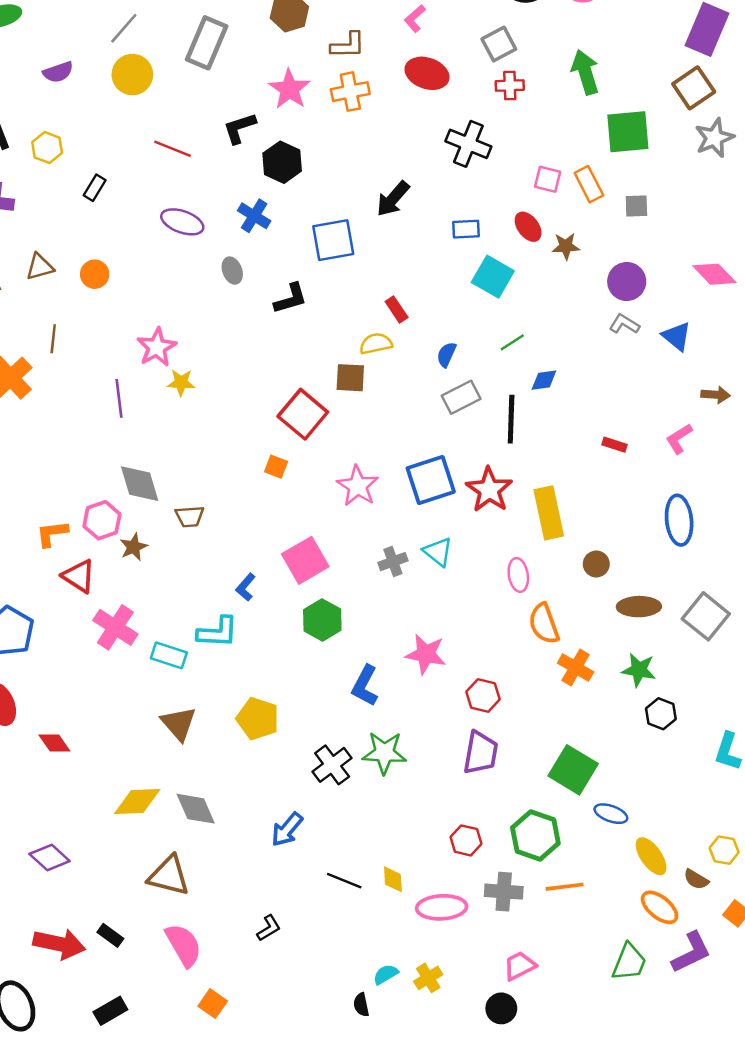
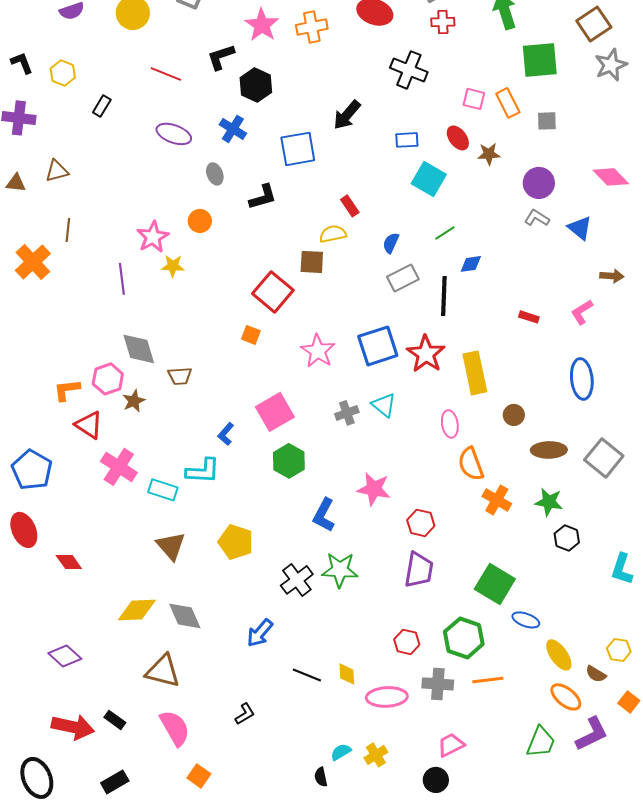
orange circle: (95, 274) -> (200, 221), moved

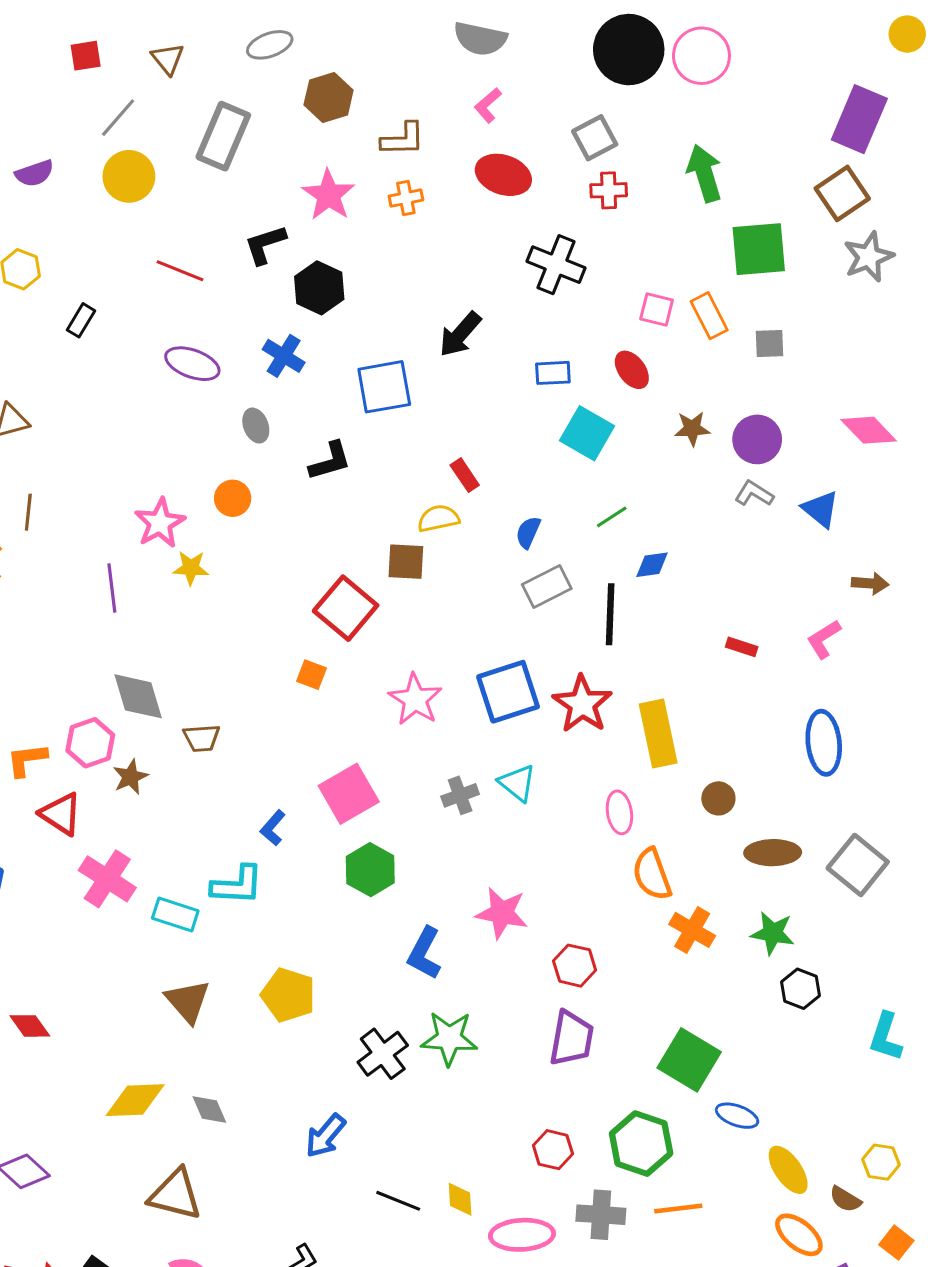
orange cross: (312, 27) -> (406, 198), size x0.7
brown star: (489, 154) -> (692, 429), moved
gray diamond: (185, 616) -> (209, 1109), size x0.7

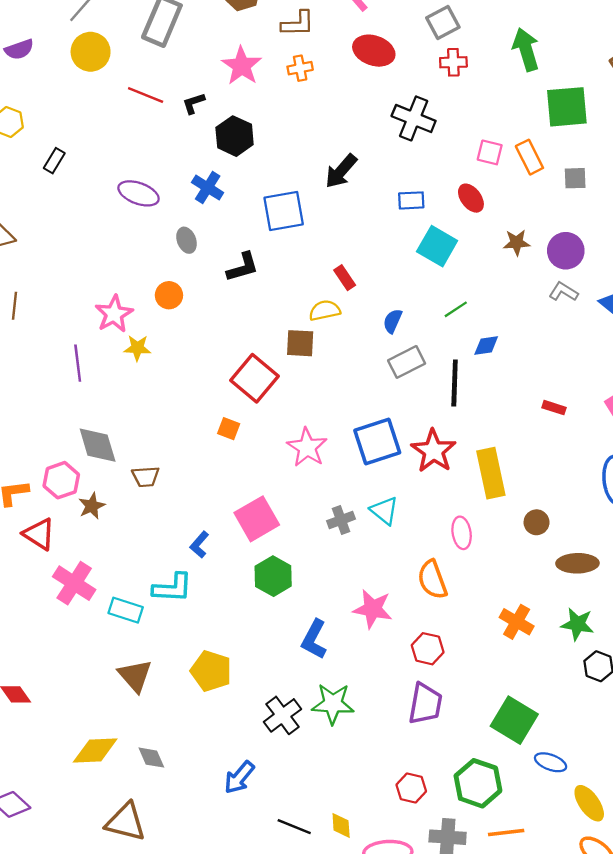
black L-shape: (265, 244) -> (194, 103), size x0.7
red line: (180, 271) -> (146, 95), moved
orange semicircle: (652, 874) -> (432, 580), moved

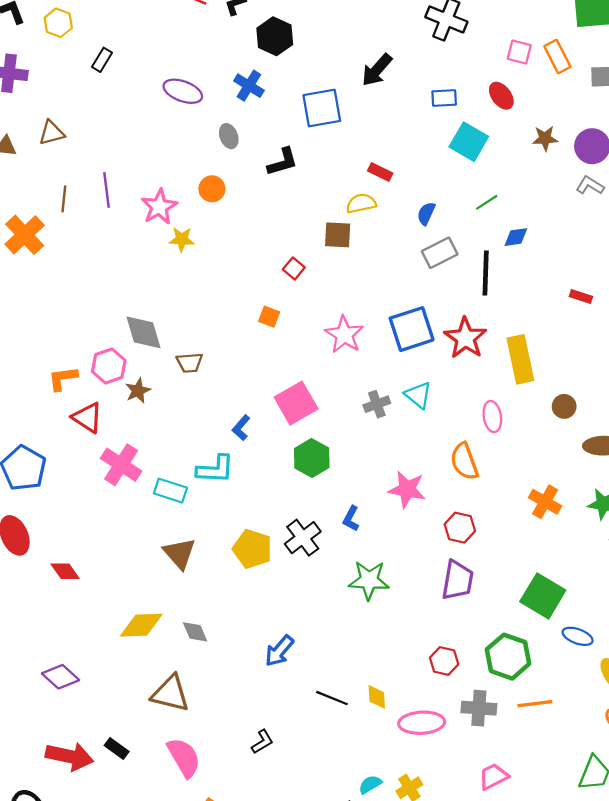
red rectangle: (345, 278) -> (380, 172), turned -30
purple line: (78, 363) -> (107, 190), moved
red square: (254, 378) -> (294, 268), size x0.5
blue L-shape: (314, 639) -> (351, 519), size x0.7
black cross: (283, 715) -> (303, 538), moved

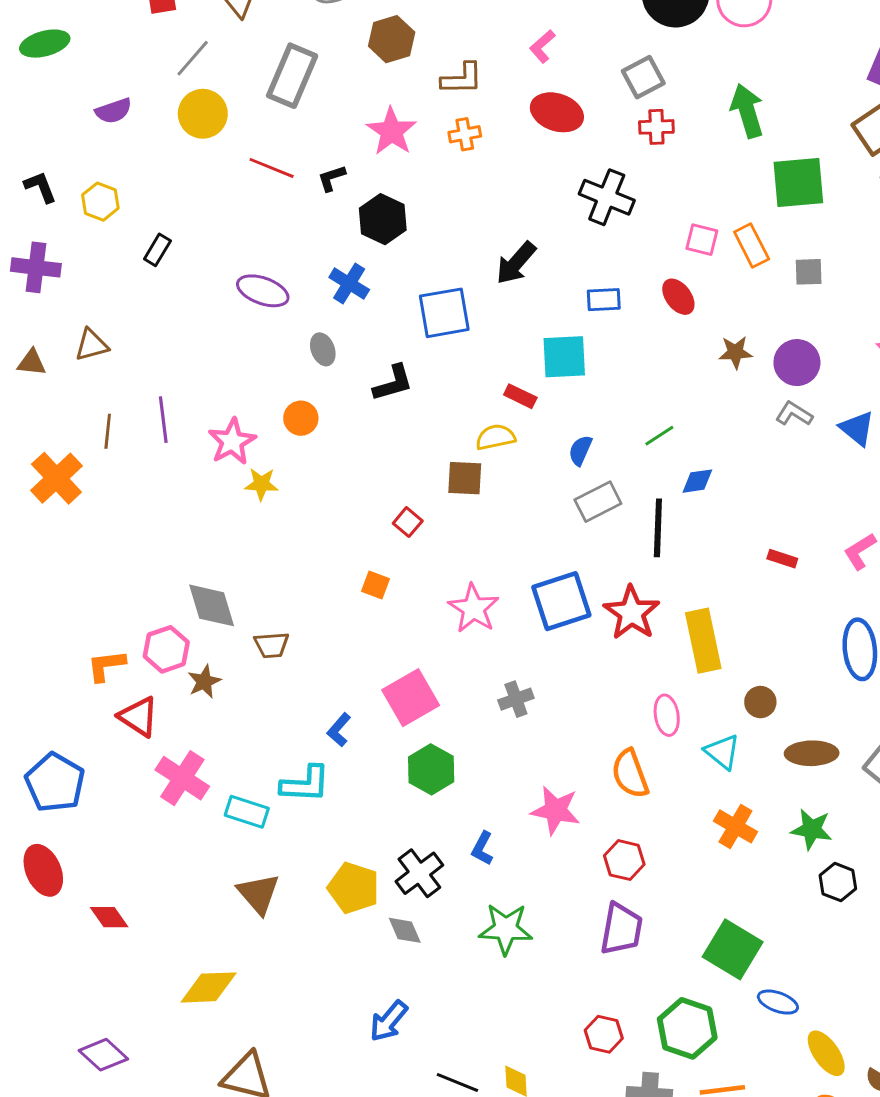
cyan square: (469, 142) -> (564, 357), moved, turned -33
cyan triangle: (418, 395) -> (722, 752), moved
gray diamond: (195, 632) -> (405, 930), moved

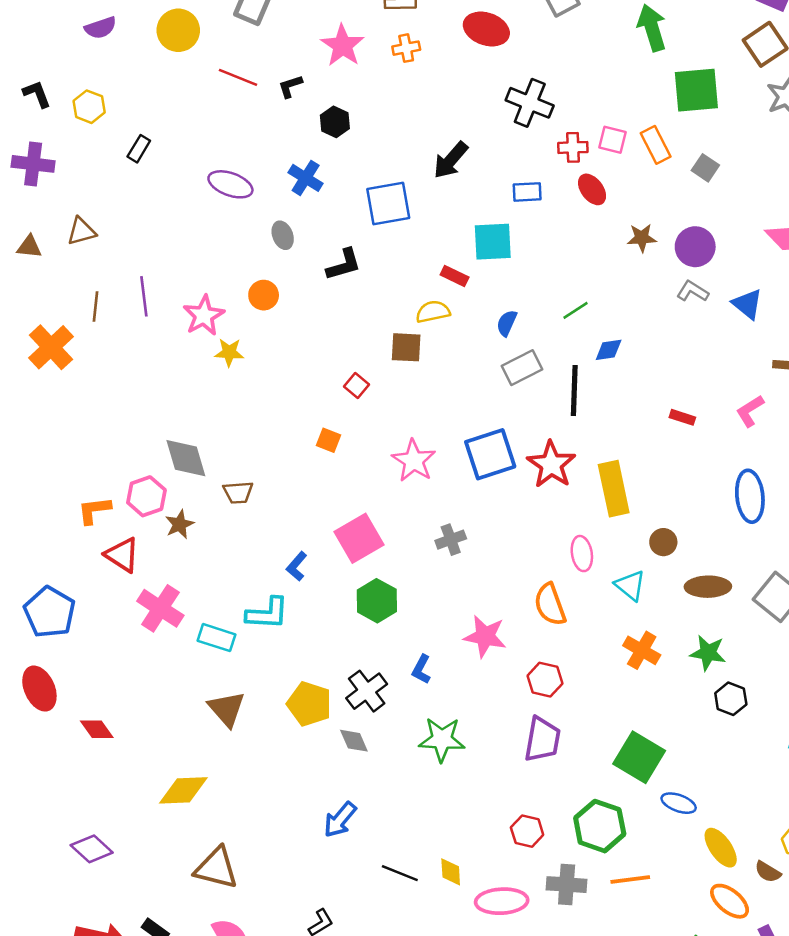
red cross: (656, 127) -> (573, 147), moved
black hexagon: (383, 219) -> (335, 122), size x0.7
gray square: (809, 272) -> (705, 168), turned 36

